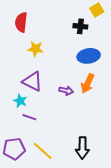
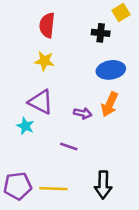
red semicircle: (21, 22) -> (47, 25), moved
purple line: (29, 117) -> (69, 146), moved
yellow line: (43, 151) -> (53, 189), turned -40

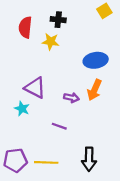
red semicircle: (47, 25) -> (25, 27), moved
black cross: (101, 33) -> (58, 20), moved
yellow star: (44, 61) -> (51, 42), moved

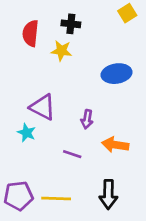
orange arrow: (94, 90) -> (115, 145), moved, turned 75
purple arrow: (71, 98) -> (87, 119), turned 88

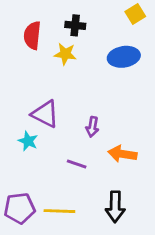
blue ellipse: (117, 74) -> (124, 57), moved

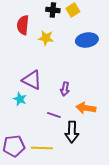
yellow square: (135, 14) -> (73, 10), moved
black cross: (75, 25) -> (53, 10), moved
black arrow: (115, 207) -> (72, 132), moved

